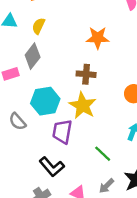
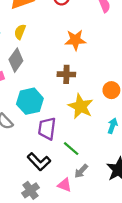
yellow star: (83, 105) -> (81, 106), moved
green line: (103, 154) -> (71, 149), moved
gray arrow: (107, 186) -> (81, 171), moved

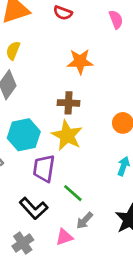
yellow star: (81, 106) -> (67, 135), moved
pink triangle: (65, 185) -> (64, 237), turned -40

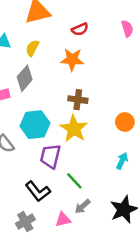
red semicircle: (63, 13) -> (80, 29), moved, turned -49
orange star: (80, 61) -> (72, 59), moved

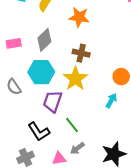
gray diamond: (25, 78) -> (44, 40), moved
cyan arrow: (122, 161) -> (111, 101), moved

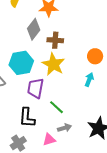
gray diamond: (44, 40) -> (34, 29), moved
black L-shape: (39, 132) -> (27, 118), turned 45
gray arrow: (77, 148) -> (65, 128), turned -152

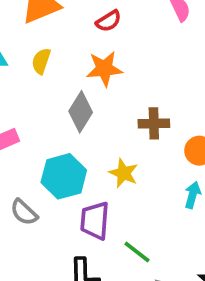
brown cross: (55, 40) -> (154, 123), moved
yellow star: (53, 64) -> (124, 173), size x0.7

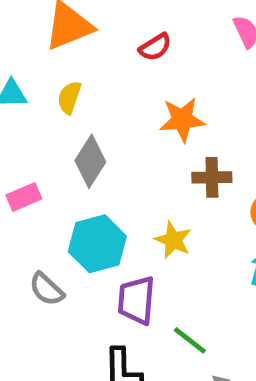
orange star: (104, 69) -> (182, 120), moved
gray diamond: (81, 112) -> (90, 161), moved

